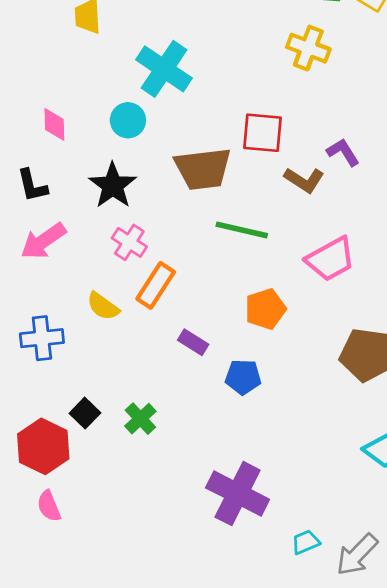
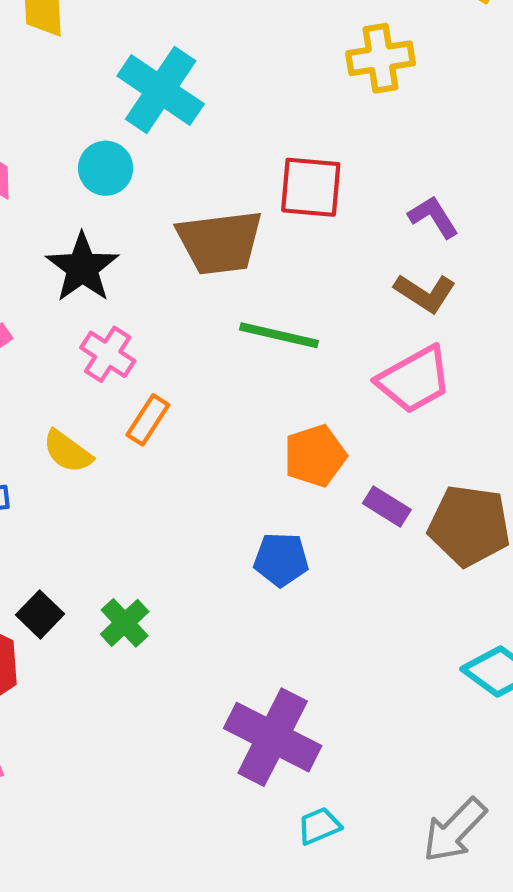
yellow cross: (308, 48) -> (381, 58), turned -30
brown L-shape: (304, 180) -> (425, 293), moved
orange rectangle: (156, 285) -> (148, 420), size x0.7
purple rectangle: (193, 342) -> (387, 507), moved
cyan trapezoid: (306, 542) -> (319, 826), moved

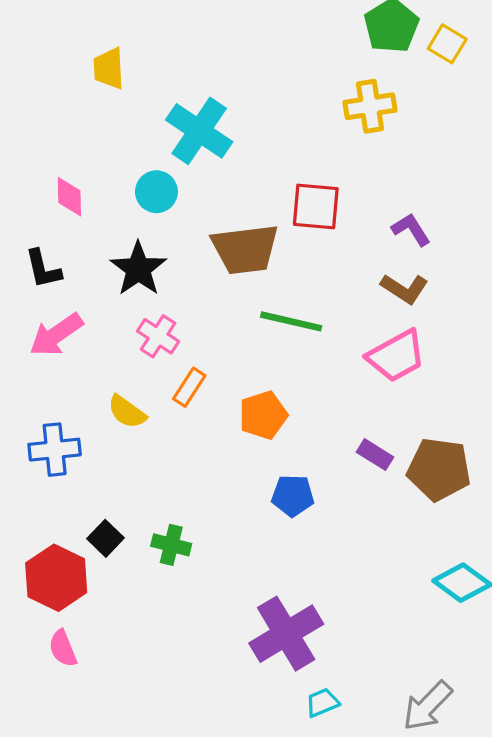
orange pentagon: (315, 456) -> (263, 415), moved
green cross: (125, 623) -> (171, 545), turned -33
purple cross: (273, 737) -> (286, 634), turned 32

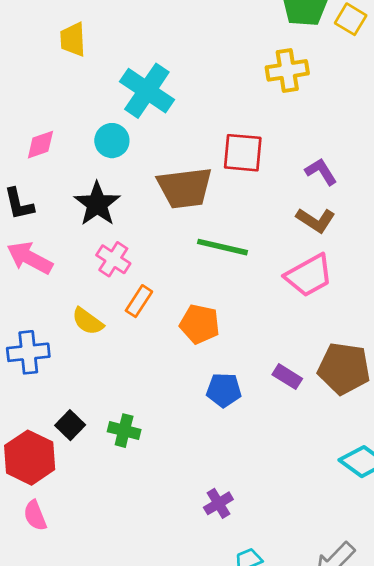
pink diamond: (69, 197) -> (40, 145), turned 72
pink arrow: (56, 335) -> (30, 258), turned 63
orange pentagon: (263, 415) -> (200, 324), turned 30
purple rectangle: (375, 455) -> (287, 377), moved
purple cross: (286, 634) -> (218, 503), size x0.5

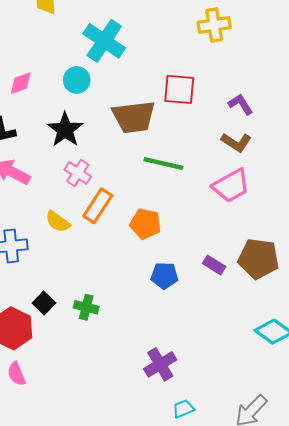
orange rectangle: (139, 301) -> (98, 206), size x1.4
purple cross: (218, 503) -> (160, 364), size x1.4

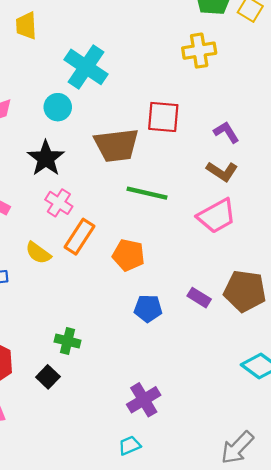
black square: (44, 303) -> (48, 377), moved
cyan trapezoid: (183, 409) -> (130, 445), moved

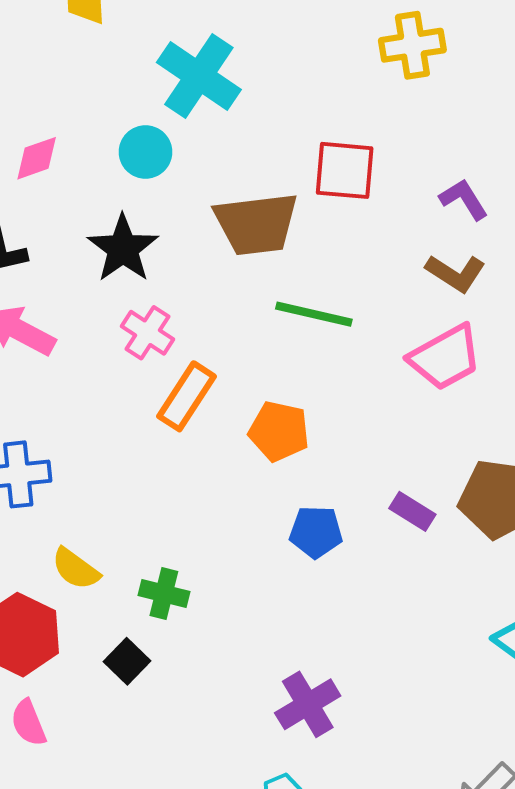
yellow semicircle: (38, 253) -> (76, 569), moved

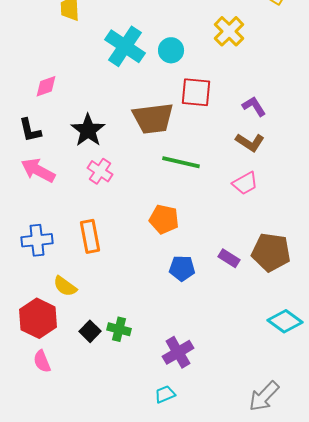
yellow cross: (412, 45) -> (229, 31), turned -36
cyan circle: (145, 152) -> (171, 50), moved
pink trapezoid: (445, 357) -> (245, 183), size x0.7
orange rectangle: (187, 396) -> (90, 236), moved, turned -44
green cross: (164, 593) -> (119, 329), moved

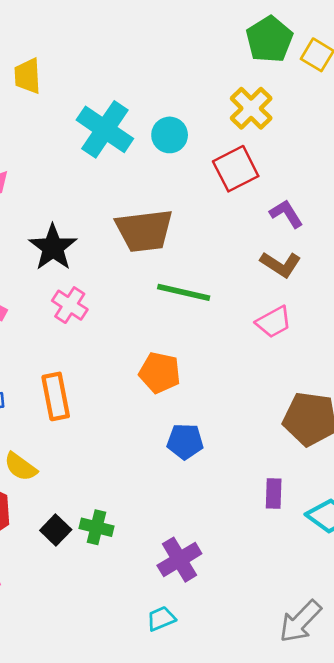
red square: (196, 92) -> (236, 169), moved, turned -32
purple rectangle: (229, 258) -> (274, 493), moved, turned 60

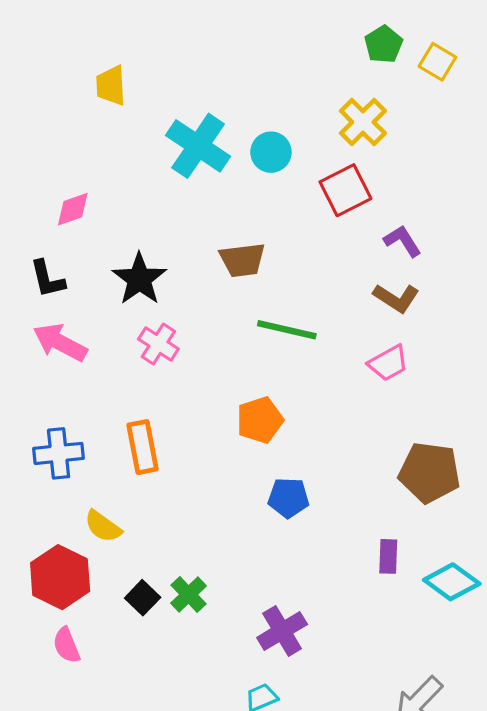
green pentagon: (269, 39) -> (384, 44), size x0.7
brown trapezoid: (144, 231) -> (242, 260), size x0.7
orange pentagon: (160, 373) -> (260, 420), turned -30
green cross: (96, 527) -> (189, 594), turned 32

